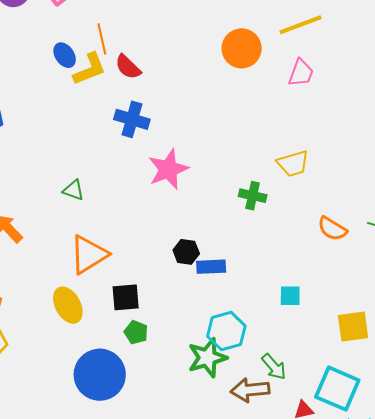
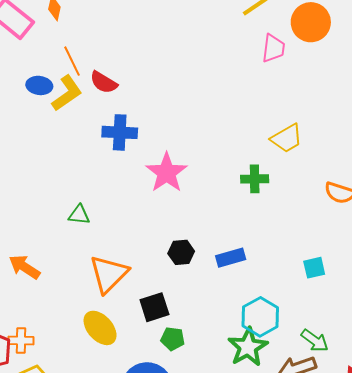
orange circle: (242, 48) -> (311, 22), moved
blue ellipse: (65, 55) -> (39, 85), turned -35
black hexagon: (186, 252) -> (181, 252), moved

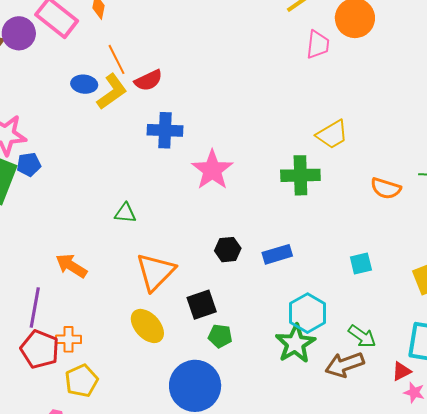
red semicircle: (104, 82) -> (148, 80), turned -56
green cross: (255, 179) -> (300, 175), size x1.4

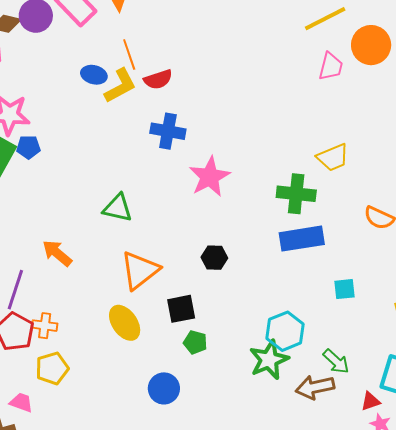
green triangle: (125, 213) -> (118, 208), size x1.4
blue rectangle: (277, 254) -> (302, 239), moved, size x1.5
blue circle: (195, 386) -> (164, 388), size x0.6

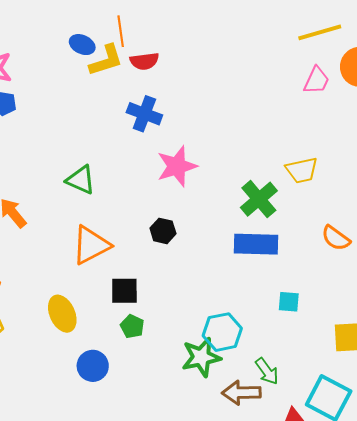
green cross: (296, 194) -> (259, 199), turned 33
black hexagon: (214, 258) -> (163, 231), moved
yellow ellipse: (125, 323) -> (62, 314), moved

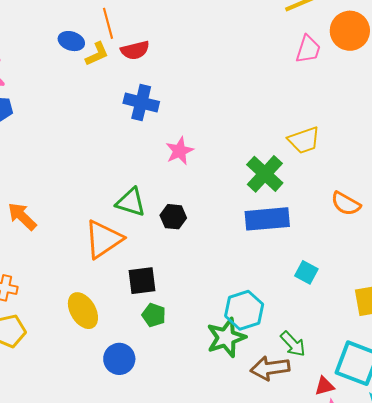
yellow L-shape: (106, 60) -> (97, 54), size x0.7
pink star: (177, 166) -> (180, 151), size x0.7
green triangle: (81, 180) -> (131, 202), moved
cyan square: (289, 302) -> (306, 272), turned 30

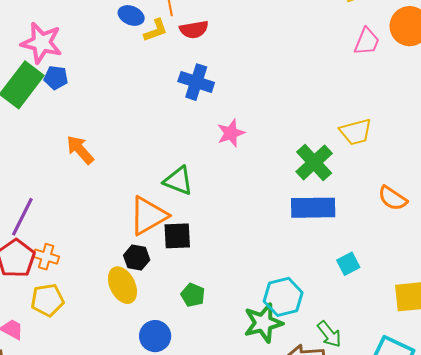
orange arrow: (22, 216) -> (80, 150), moved
black hexagon: (173, 217) -> (137, 258), moved
cyan square: (306, 272) -> (348, 264), turned 30
black square: (142, 281) -> (177, 236), moved

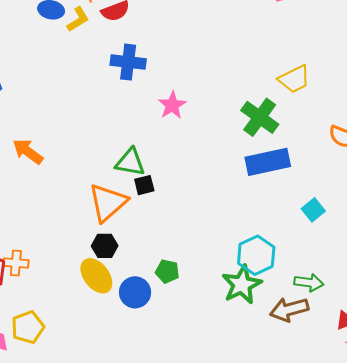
black square: (177, 236) -> (144, 185), moved, size x0.7
yellow pentagon: (47, 300) -> (28, 327), moved
green arrow: (329, 334) -> (309, 283), turned -32
blue circle: (155, 336) -> (135, 292), moved

